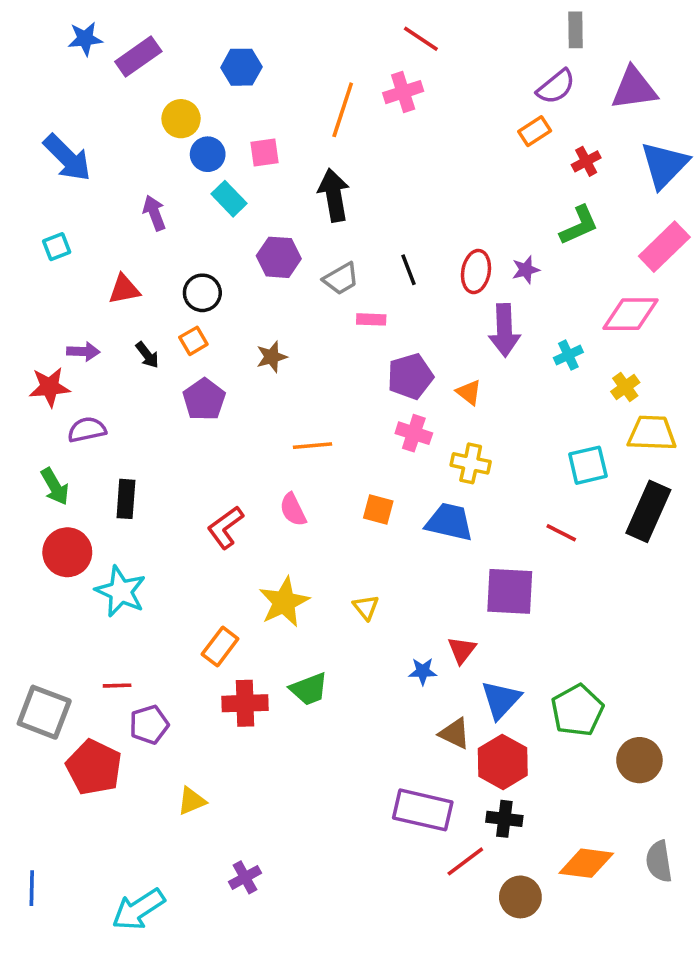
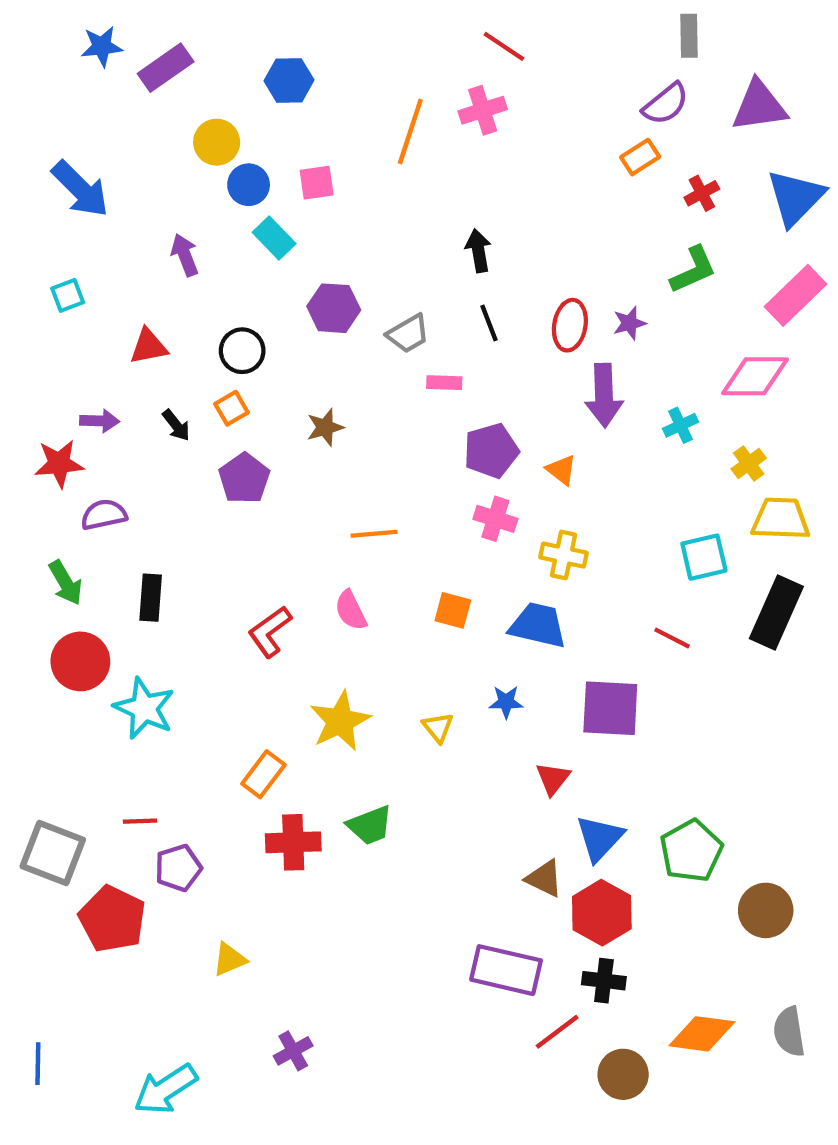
black arrow: (334, 195) -> (478, 251), moved, size x0.7
blue star: (423, 671) -> (506, 702), moved

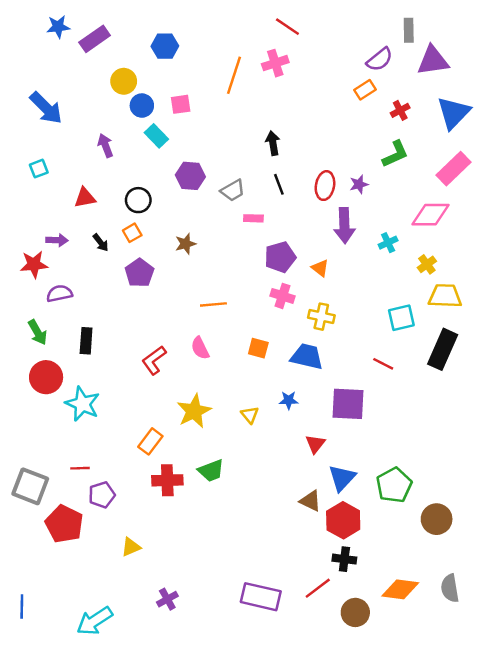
gray rectangle: (689, 36) -> (409, 30), moved
purple rectangle: (506, 970) -> (261, 597), moved

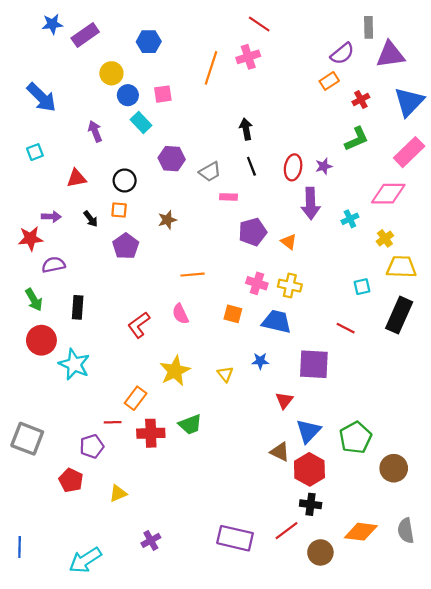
orange square: (132, 233) -> (119, 210), turned 35
pink cross: (283, 296) -> (257, 283), moved
cyan square: (401, 318) -> (362, 287), size x0.7
red line: (80, 468) -> (113, 422), moved
red pentagon: (64, 524) -> (71, 480), moved, size x0.7

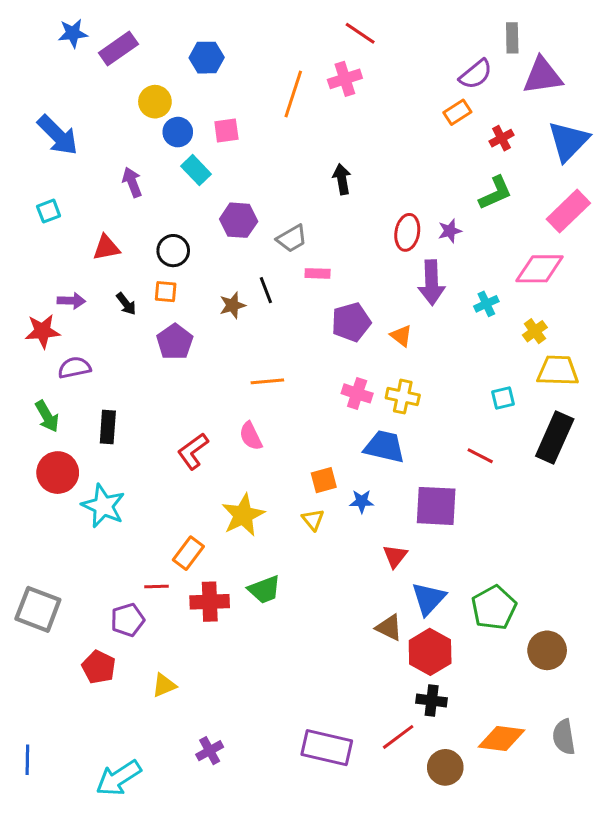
black line: (251, 166) -> (266, 290), moved
orange square: (233, 314) -> (324, 480), moved, turned -30

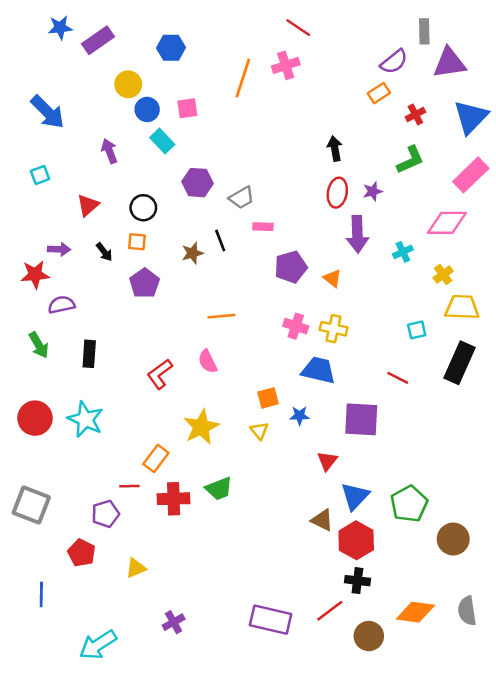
black arrow: (342, 179) -> (335, 149), moved
red triangle: (106, 248) -> (88, 205), turned -30
red circle: (58, 473) -> (35, 418), moved
blue line: (27, 760) -> (41, 594), moved

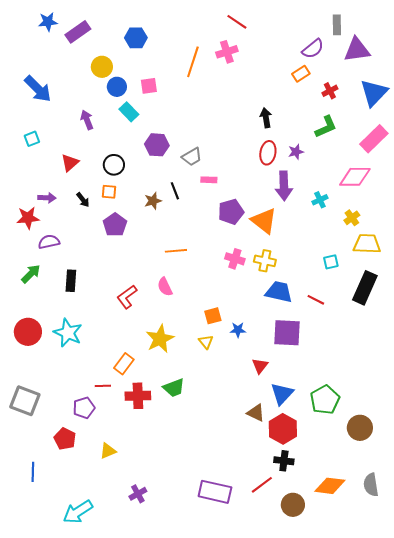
orange triangle: (332, 278) -> (264, 221), size x1.8
green arrow: (39, 345) -> (31, 274), turned -105
blue trapezoid: (318, 370) -> (279, 292), moved

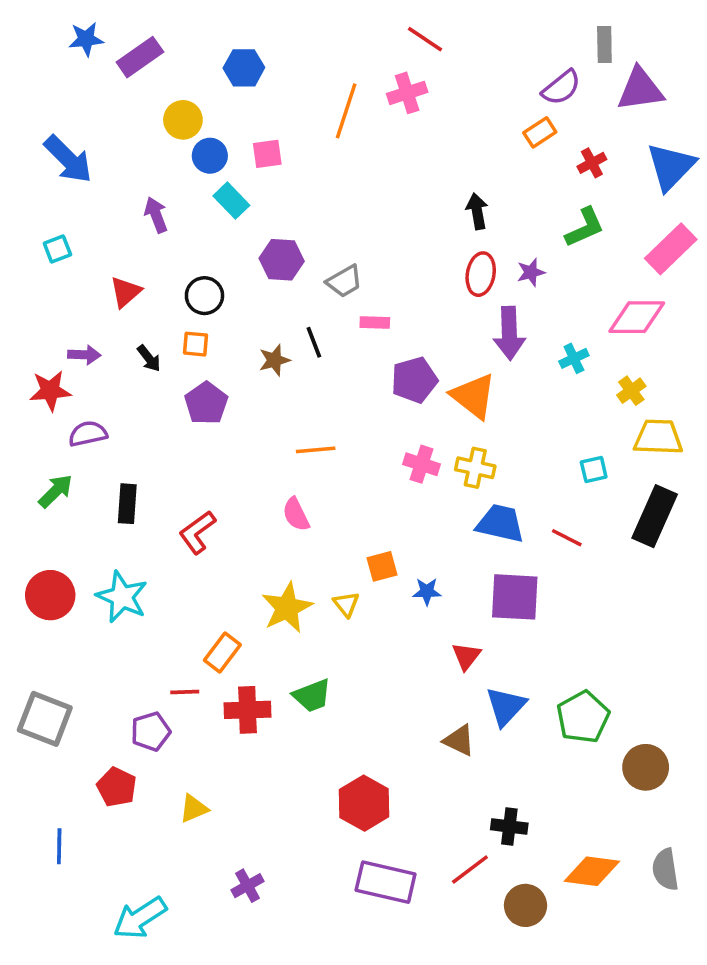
red L-shape: (127, 297) -> (197, 532), moved
yellow triangle: (206, 342) -> (346, 604), moved
red hexagon: (283, 429) -> (364, 803), moved

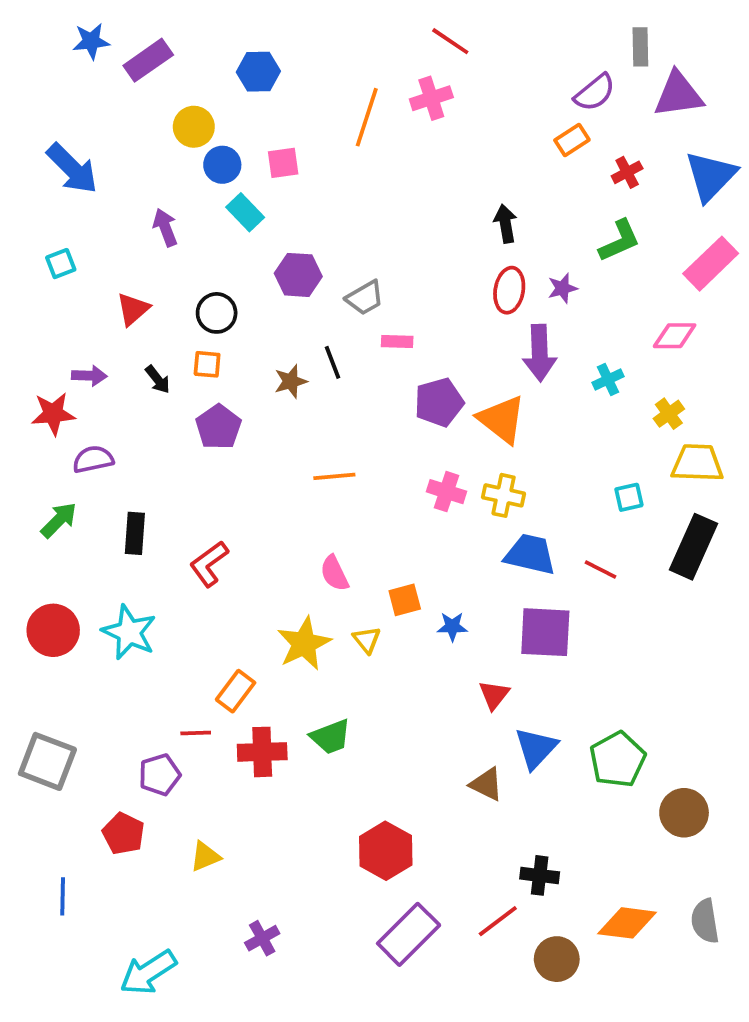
pink diamond: (637, 317) -> (675, 336), size x0.7
pink semicircle: (296, 514) -> (334, 573), moved
purple rectangle: (386, 882) -> (409, 934), turned -58

